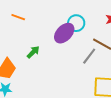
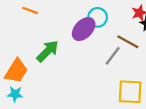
green arrow: (33, 52) -> (48, 51), size x1.5

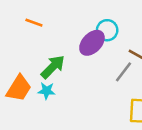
cyan star: (15, 94) -> (47, 91), moved

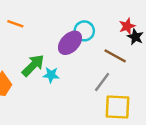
gray line: (124, 72) -> (102, 82), moved
cyan star: (47, 91) -> (51, 75), moved

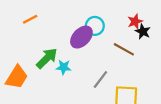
orange line: (15, 24) -> (30, 19), turned -48
gray line: (102, 82) -> (100, 79), moved

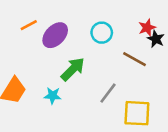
purple ellipse: (81, 37) -> (55, 35), moved
green arrow: (47, 58) -> (73, 69), moved
cyan star: (64, 67) -> (53, 96), moved

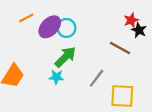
cyan circle: (102, 33) -> (66, 28), moved
cyan star: (53, 96) -> (56, 77), moved

